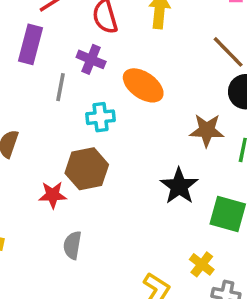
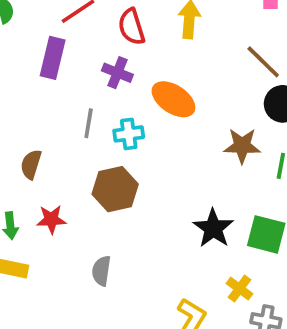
gray line: (60, 87) -> (89, 123), moved
black star: (179, 186) -> (213, 228), moved
red star: (53, 195) -> (51, 219), moved

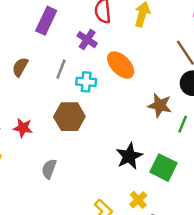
brown semicircle: (31, 164) -> (20, 67), moved

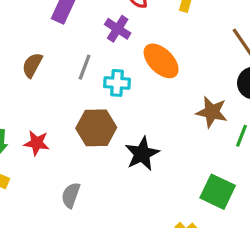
black star: (129, 156) -> (142, 154), moved

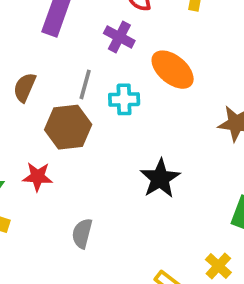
brown hexagon: (96, 128) -> (68, 127), moved

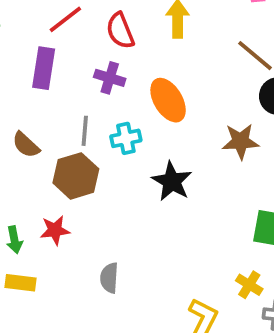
orange ellipse: (173, 70) -> (168, 100), turned 30
brown semicircle: (25, 87) -> (26, 145), turned -60
black star: (160, 178) -> (172, 181), moved

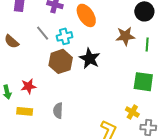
gray line: (85, 131) -> (43, 33), turned -42
brown hexagon: (76, 176) -> (61, 61), moved
yellow rectangle: (20, 283) -> (25, 111), moved

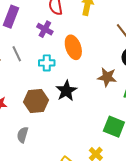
gray line: (43, 33) -> (17, 54), moved
brown hexagon: (61, 61) -> (36, 101), moved

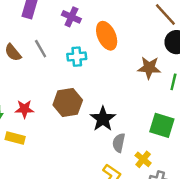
black star: (66, 91) -> (103, 119), moved
gray semicircle: (23, 135) -> (119, 143), moved

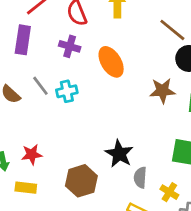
cyan cross: (77, 57) -> (67, 91), moved
brown hexagon: (68, 102) -> (81, 181), moved

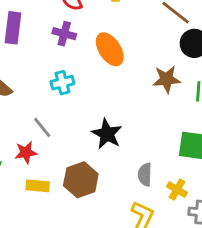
gray line: (40, 86) -> (42, 127), moved
black star: (119, 154) -> (107, 134), moved
yellow rectangle: (26, 188) -> (38, 186), moved

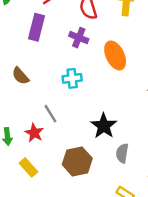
red star: (26, 152) -> (34, 133), turned 30
gray semicircle: (145, 175) -> (122, 153), moved
yellow rectangle: (38, 186) -> (28, 167), moved, turned 36

